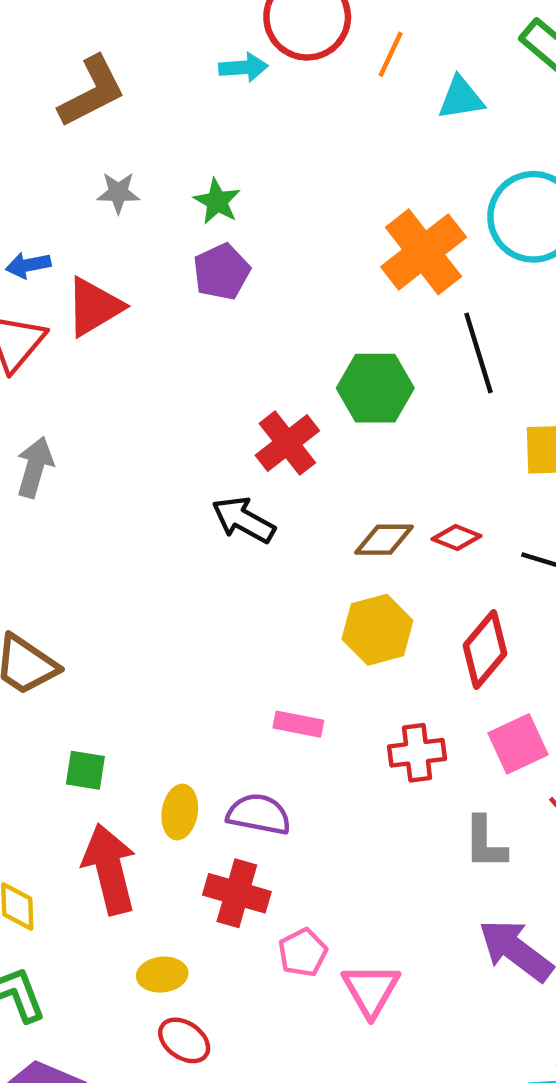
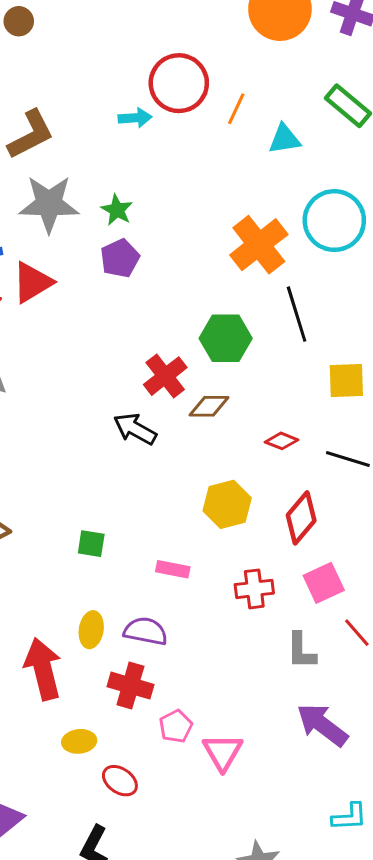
gray star: (118, 193) -> (49, 204), size x2.0
brown diamond: (384, 540) -> (209, 406), moved
green square: (85, 770) -> (91, 544), moved
red ellipse: (184, 1040) -> (120, 781), moved

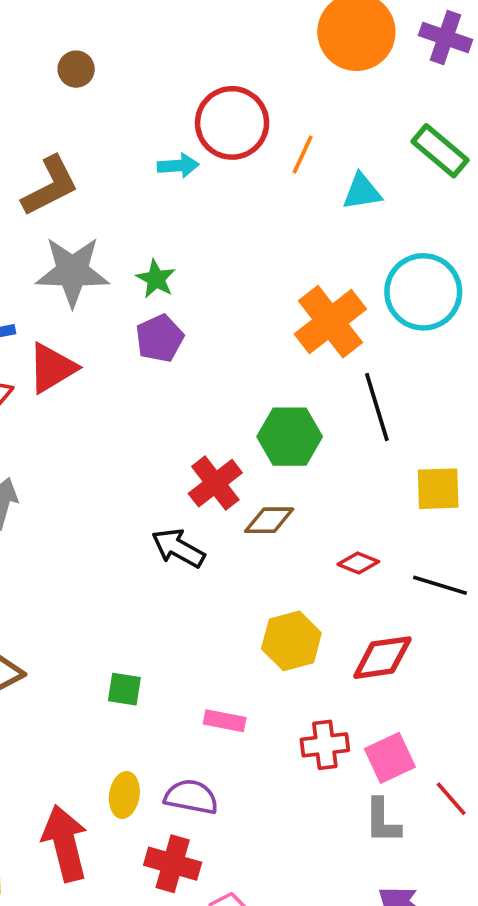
brown circle: (19, 21) -> (76, 69), moved
red diamond: (301, 518) -> (382, 658), turned 42
pink square: (324, 583) -> (390, 758), moved

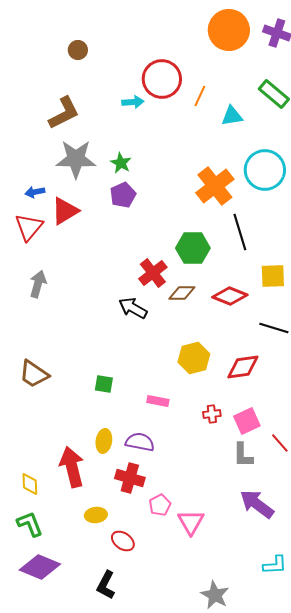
red diamond: (358, 563) -> (230, 296), moved, size x1.6
red cross: (325, 745) -> (212, 414), size x0.7

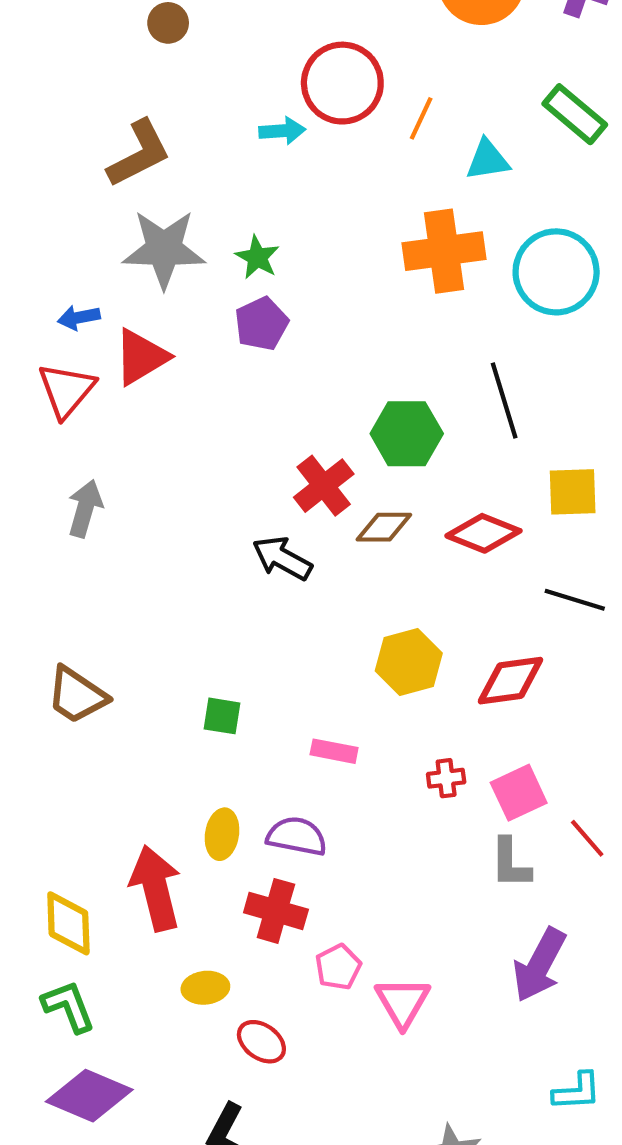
orange cross: (215, 186) -> (444, 251), moved, turned 30
yellow diamond: (30, 484) -> (68, 923), size x1.4
purple arrow: (257, 504) -> (539, 965), turned -99

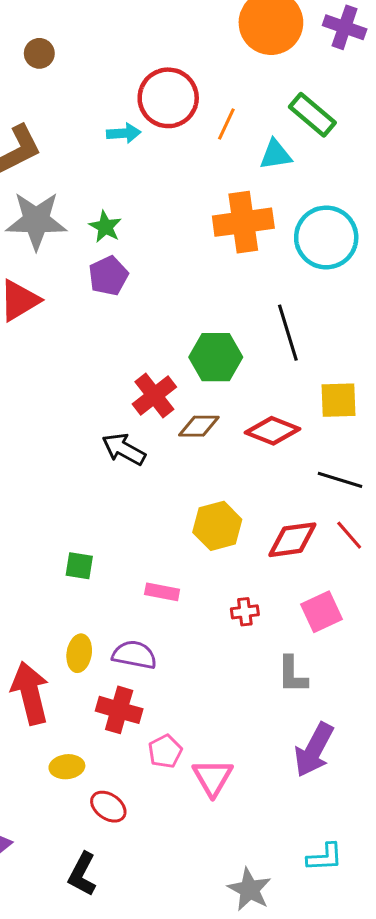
green rectangle: (575, 114) -> (312, 115), moved
pink square: (519, 793) -> (322, 612), moved
red line: (587, 838) -> (349, 535), moved
cyan L-shape: (577, 1091) -> (325, 857), moved

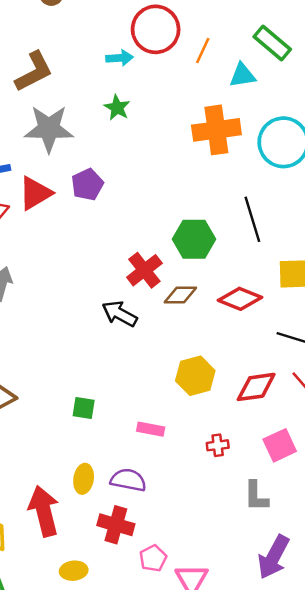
green star: (105, 227) -> (117, 108), moved
purple pentagon: (108, 276) -> (87, 185), moved

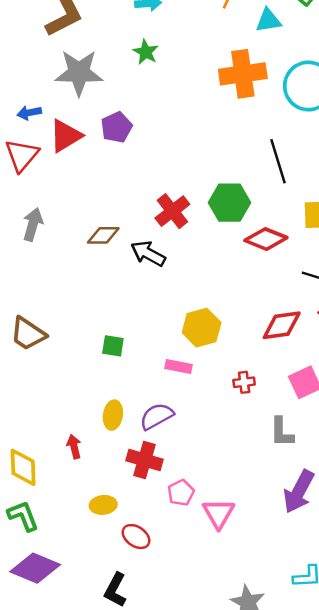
green hexagon: (194, 239) -> (229, 203), moved
brown diamond: (180, 295) -> (103, 235), moved
yellow hexagon: (195, 376) -> (202, 328), moved
purple semicircle: (128, 480) -> (157, 416), turned -40
red arrow: (44, 511) -> (74, 447), size x0.5

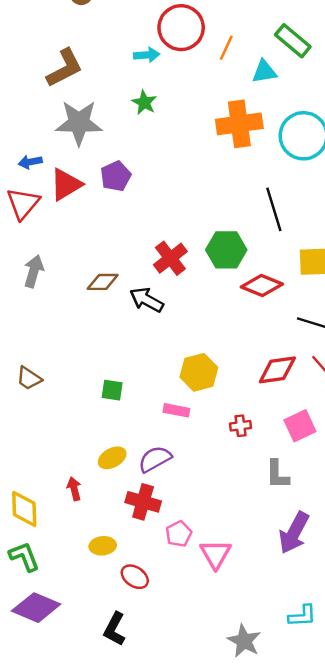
brown trapezoid: (28, 334) -> (29, 378), size x0.7
yellow ellipse: (113, 415) -> (112, 458), turned 52

